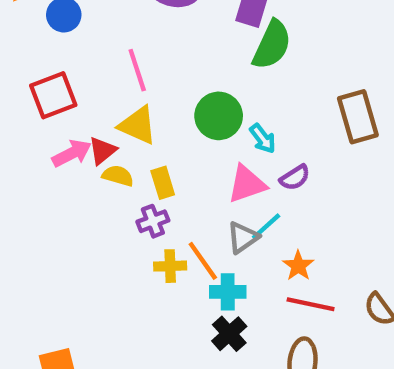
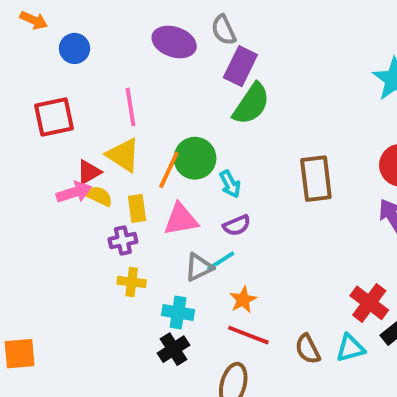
pink arrow: (72, 153) -> (74, 192), moved
purple semicircle: (295, 178) -> (237, 225), moved
pink triangle: (247, 184) -> (181, 219), moved
orange line: (203, 261) -> (169, 170), moved, turned 51

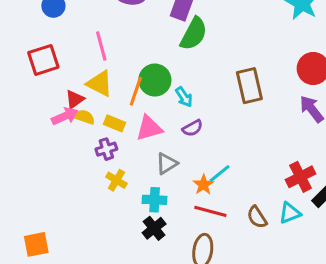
yellow rectangle: (137, 208) -> (114, 123), turned -54
cyan line: (221, 261) -> (220, 174), moved
yellow cross: (132, 282) -> (116, 180), turned 30
red cross: (369, 303) -> (300, 177), turned 32

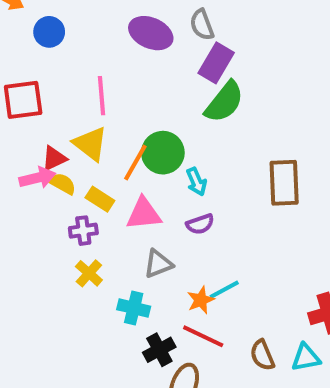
black cross: (154, 228) -> (159, 350), moved

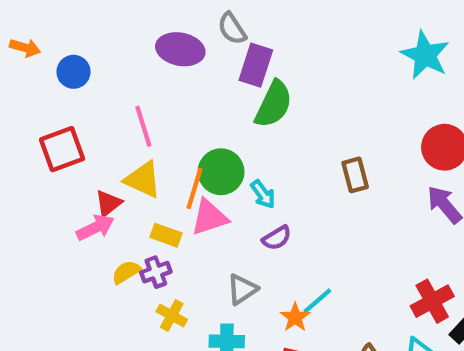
brown rectangle: (284, 183) -> (355, 175), size x0.7
yellow semicircle: (62, 184) -> (126, 272), moved, turned -48
pink triangle: (144, 214) -> (209, 217), moved

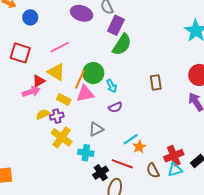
pink line: (143, 126) -> (60, 47), turned 72
red square: (62, 149) -> (20, 53), turned 30
red cross: (432, 301) -> (174, 156), moved
yellow cross: (172, 316) -> (62, 137), size x1.5
orange star: (295, 317) -> (139, 147), moved

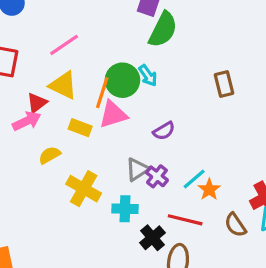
cyan arrow: (112, 86) -> (148, 75), moved
purple cross: (57, 116) -> (157, 176), moved, turned -32

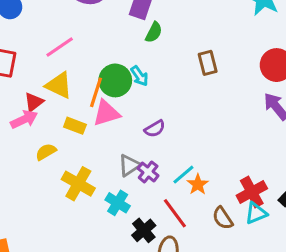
green semicircle: (163, 30) -> (154, 32), size x0.6
brown rectangle: (224, 84) -> (208, 63), moved
cyan cross: (125, 209) -> (118, 203), turned 30
red line: (185, 220) -> (175, 213), turned 40

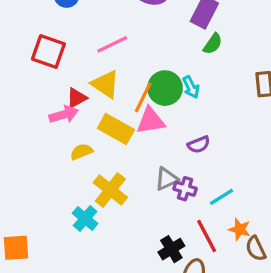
yellow rectangle: (75, 126) -> (116, 129), size x1.5
purple cross: (148, 172) -> (185, 189), turned -30
orange star: (198, 184) -> (240, 229), moved, turned -30
cyan cross: (118, 203) -> (85, 218), moved

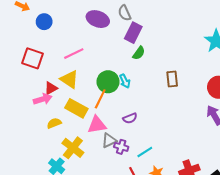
orange line: (143, 97) -> (100, 99), moved
pink triangle: (151, 121) -> (97, 125), moved

